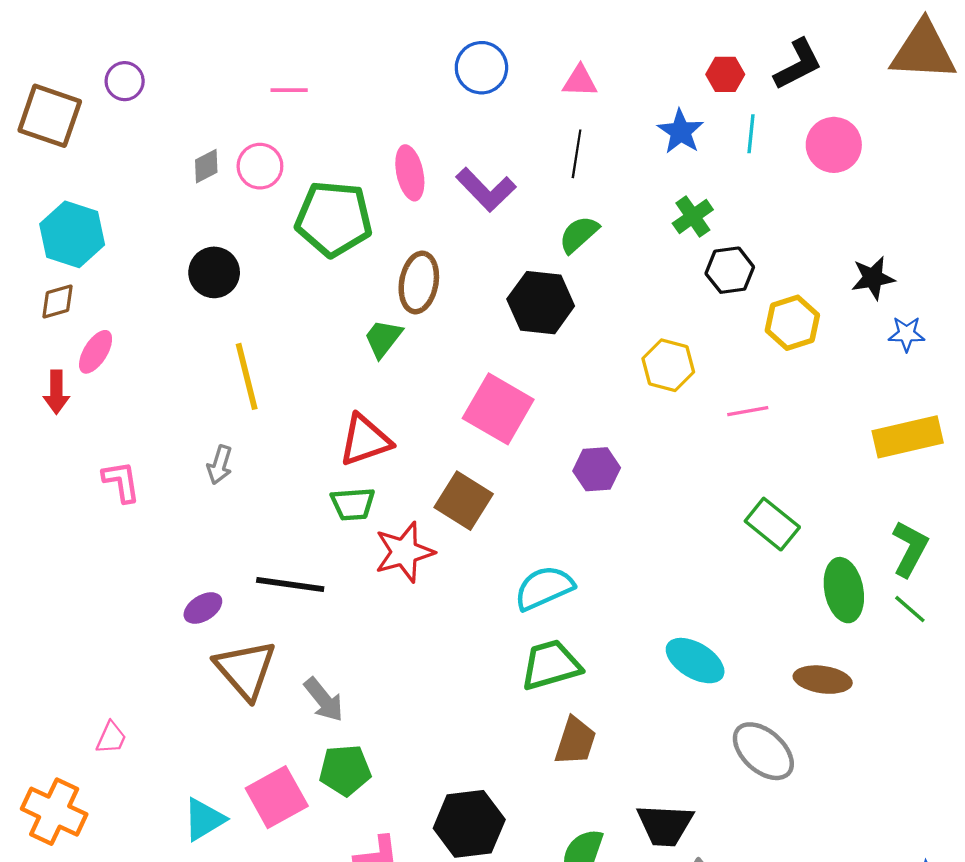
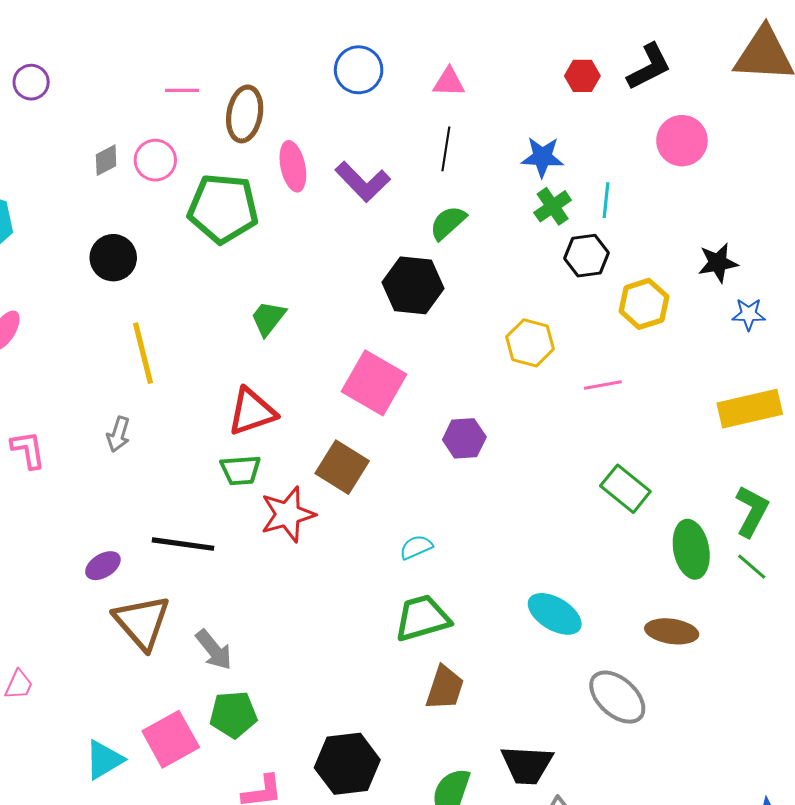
blue star: (681, 131) -> (542, 157), moved, turned -30
cyan line: (751, 134) -> (606, 200), moved
brown ellipse: (419, 282) -> (245, 114), moved
cyan semicircle: (544, 588) -> (416, 547), size x0.6

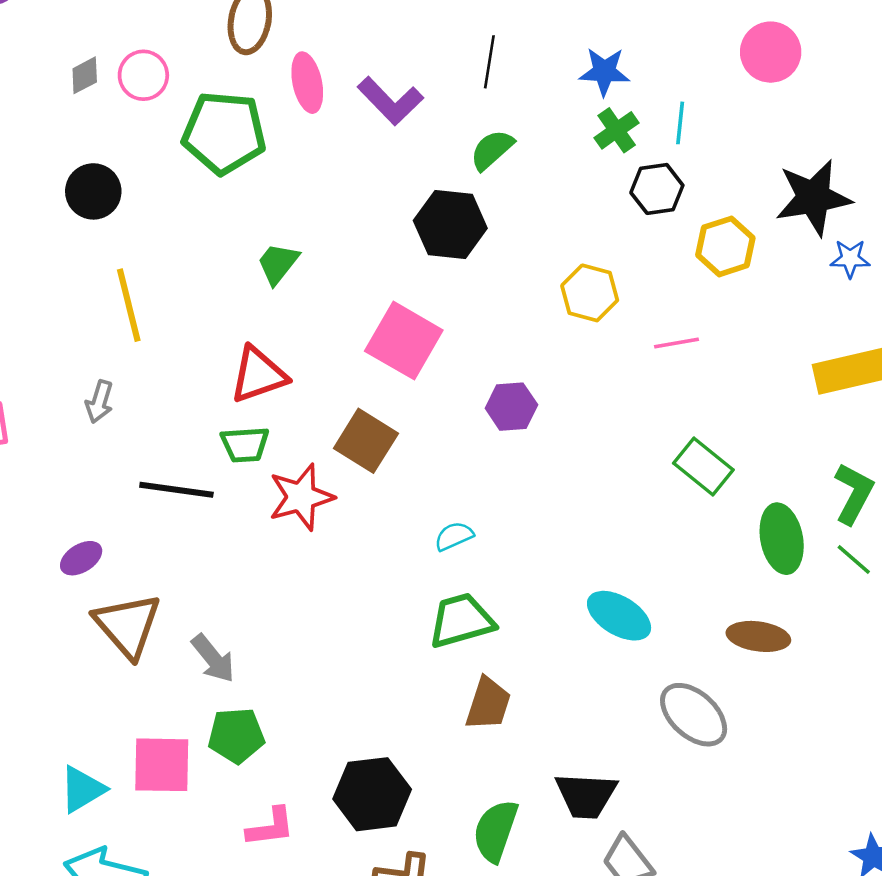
black star: (718, 263) -> (813, 198), size x1.6
black line: (183, 544) -> (176, 490), moved
pink square: (171, 739) -> (162, 765), turned 30

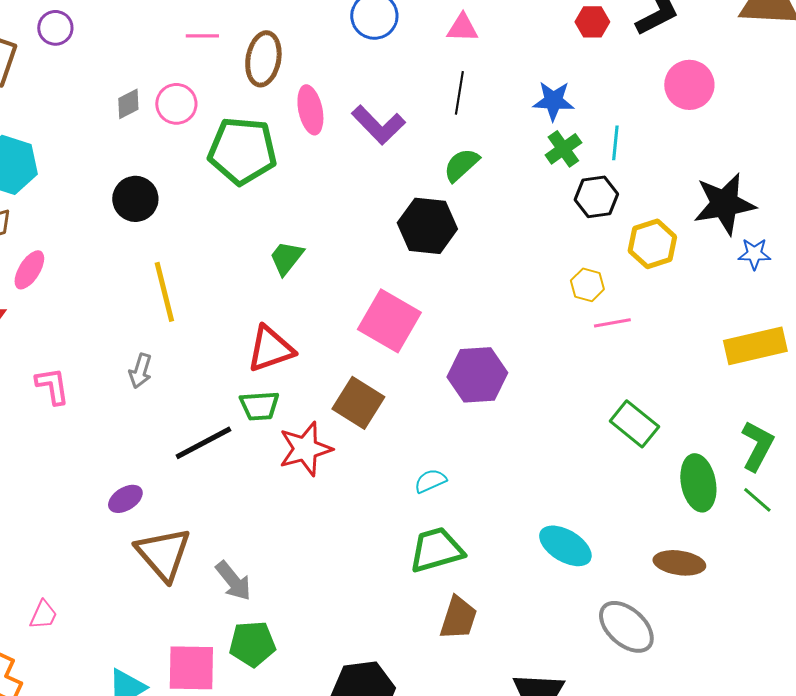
yellow hexagon: (590, 293) -> (587, 285), moved, size x0.7
purple hexagon: (511, 407) -> (477, 375), size x1.4
black line: (176, 490) -> (203, 443), turned -36

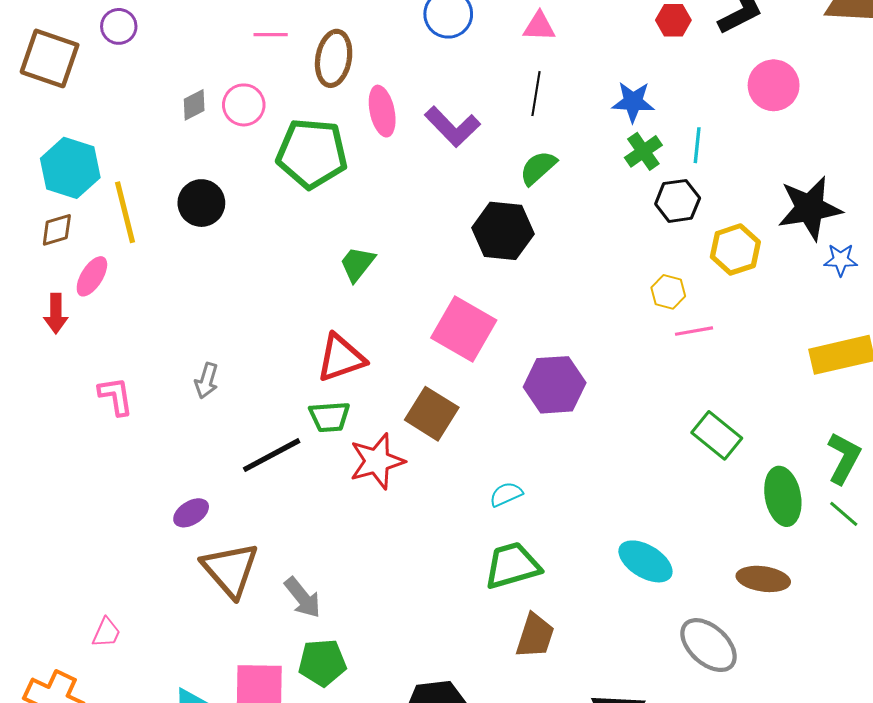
yellow line: (164, 292) -> (125, 212), moved

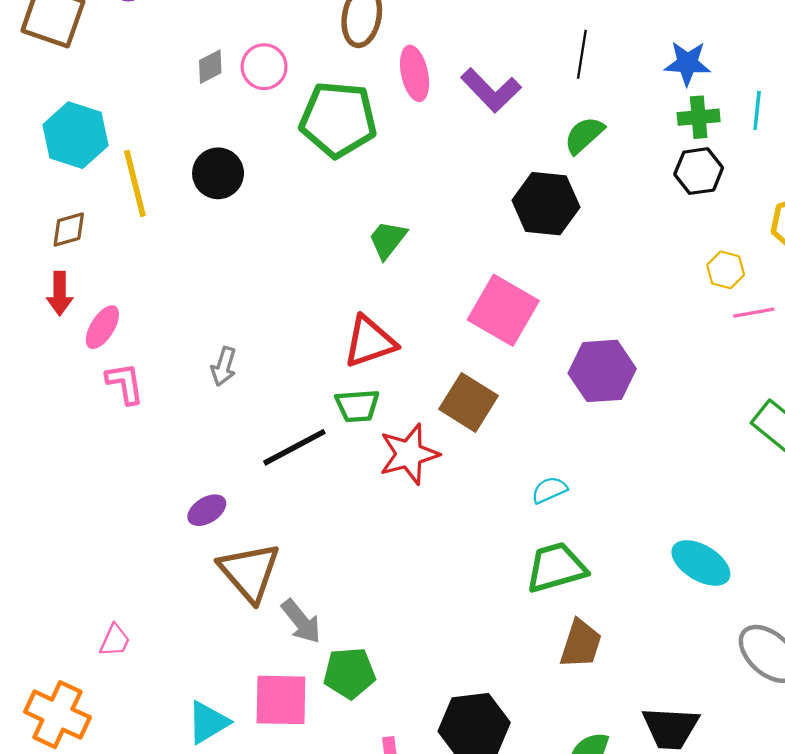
green cross: (643, 151) -> (699, 117), turned 30
black hexagon: (678, 201) -> (699, 171), moved
brown diamond: (57, 230) -> (69, 229), moved
pink ellipse: (92, 276) -> (102, 327), moved
gray arrow: (303, 598) -> (301, 621), moved

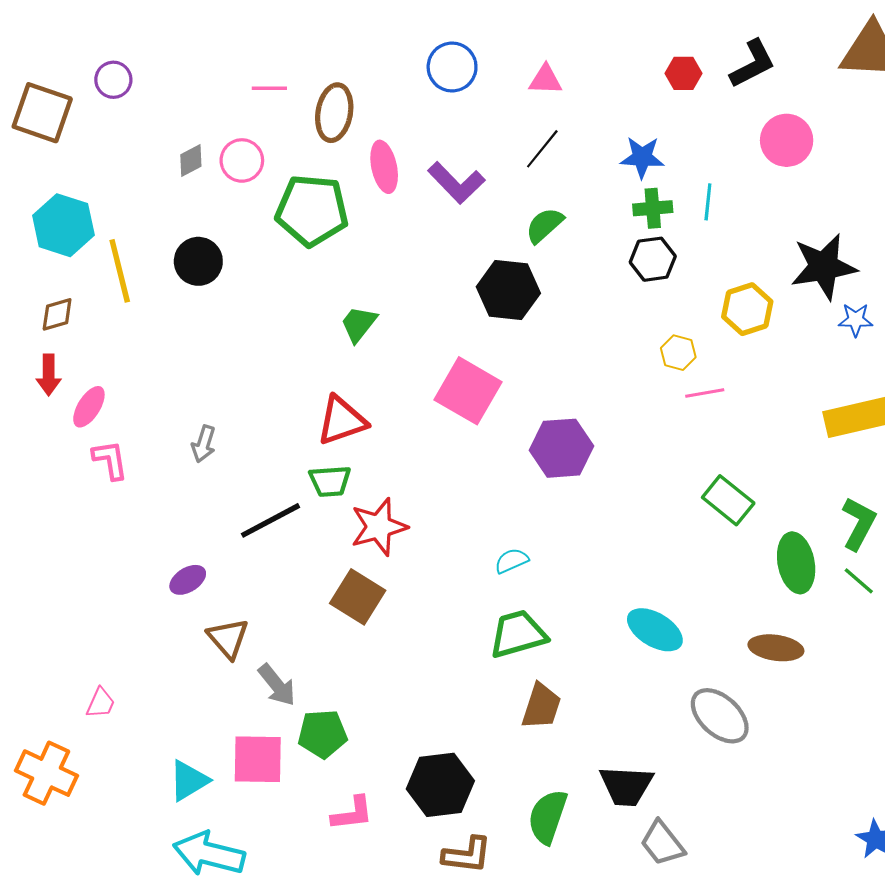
black line: (582, 54) -> (542, 149), turned 30
brown square: (468, 402) -> (358, 597), moved
brown triangle: (249, 572) -> (228, 638), size x0.7

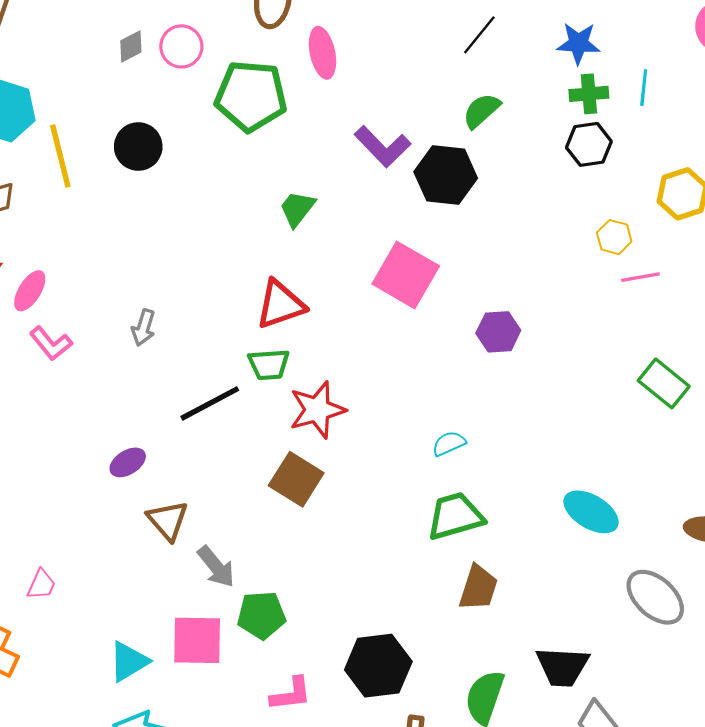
purple L-shape: (456, 183) -> (383, 147), moved
purple hexagon: (561, 448) -> (498, 332), size x0.7
pink L-shape: (110, 460) -> (51, 343), turned 150

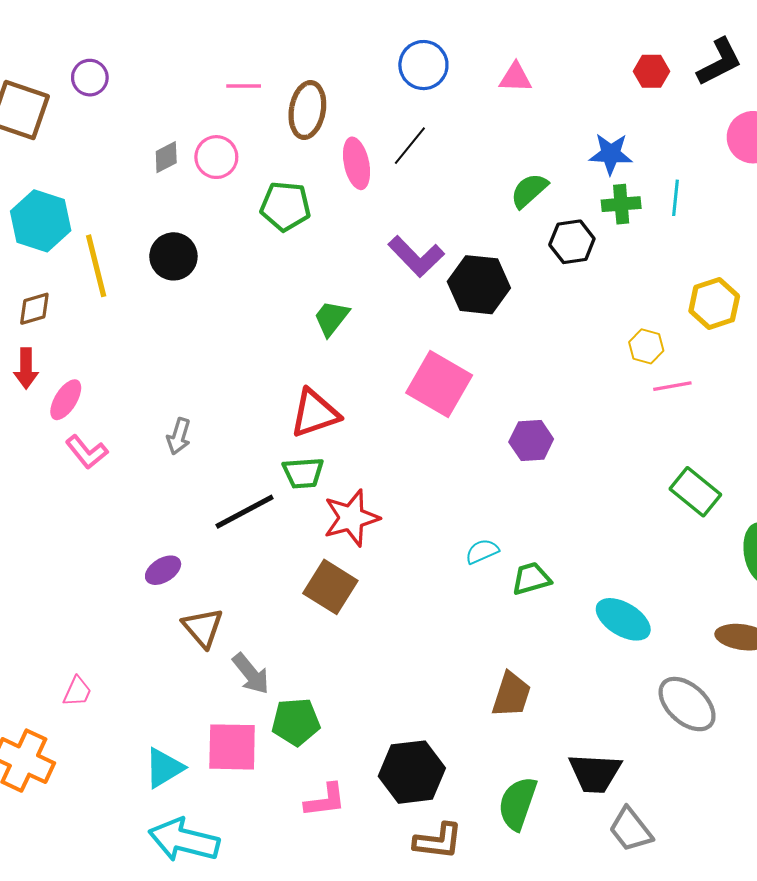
black line: (479, 35) -> (410, 146), moved
green pentagon: (251, 96) -> (285, 206), size x0.7
green semicircle: (482, 111) -> (529, 191), moved
black hexagon: (589, 144) -> (572, 242), moved
green trapezoid: (455, 516) -> (531, 579), moved, size x0.7

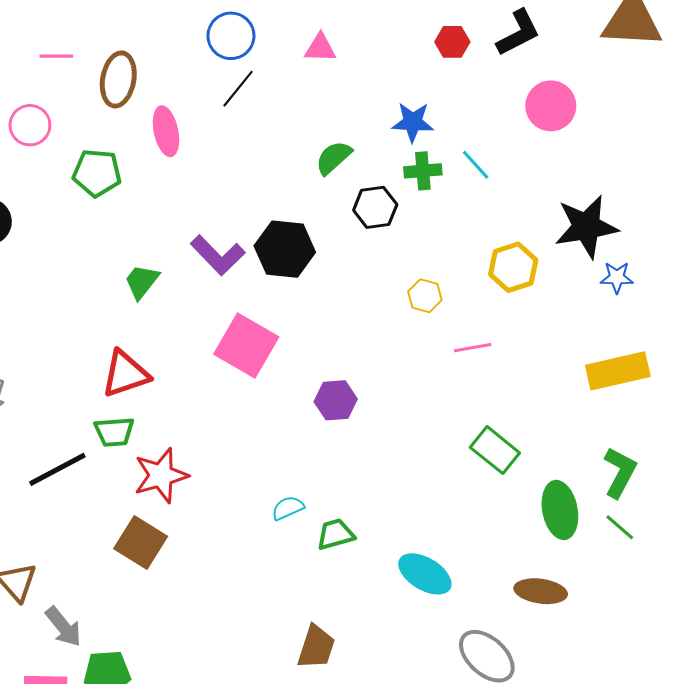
black line: (410, 146) -> (238, 89), moved
cyan line: (676, 198) -> (476, 165), turned -48
purple L-shape: (416, 256) -> (218, 255), moved
yellow hexagon: (646, 346) -> (425, 296), moved

